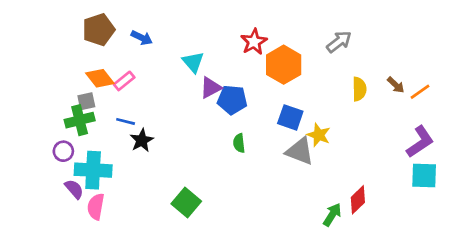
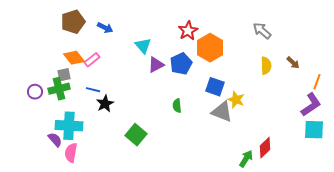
gray arrow: (339, 42) -> (262, 31), moved, turned -102
orange line: (420, 92) -> (317, 82), moved, turned -35
blue pentagon: (232, 100) -> (181, 64), moved, turned -30
purple circle: (63, 151) -> (35, 92), moved
green square: (186, 203) -> (136, 135), moved

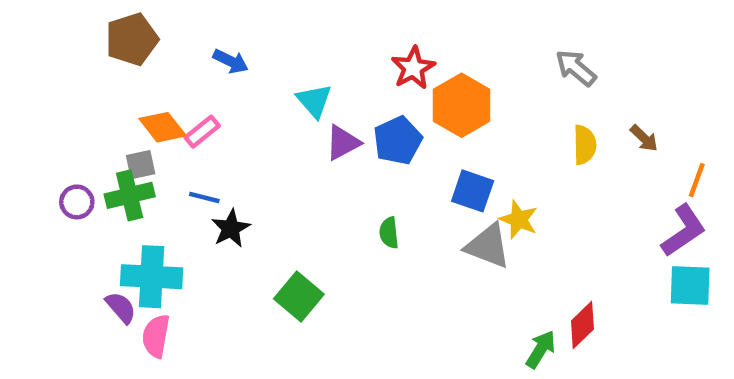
brown pentagon: (73, 22) -> (132, 39), moved

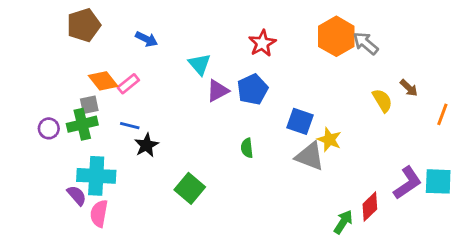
orange hexagon: (462, 105) -> (336, 36), moved
yellow semicircle: (585, 145) -> (382, 100), moved, turned -30
purple L-shape: (684, 231) -> (407, 183), moved

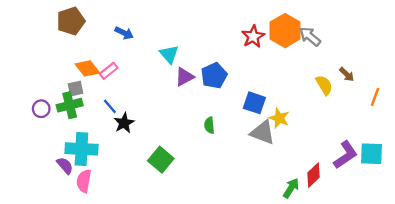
red star: (262, 43) -> (253, 36), moved
blue line: (130, 126) -> (110, 106), turned 35

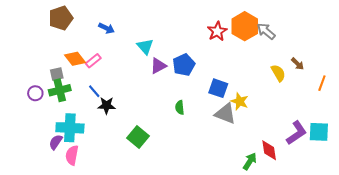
gray square: (76, 89) -> (57, 74), moved
black star: (124, 123) -> (106, 105), turned 30
purple semicircle: (65, 166) -> (56, 142), turned -105
red diamond: (314, 175) -> (269, 150), turned -55

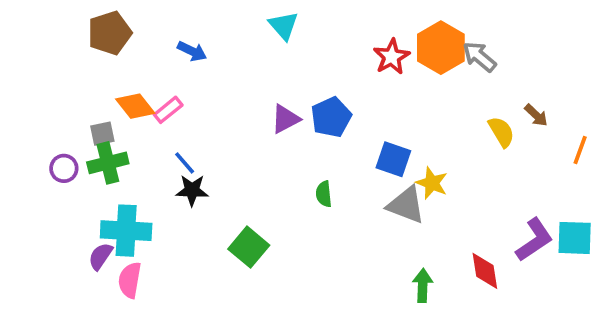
cyan triangle: (145, 47) -> (284, 26), moved
blue line: (94, 91) -> (185, 163), moved
green arrow: (250, 161) -> (423, 286), moved, turned -30

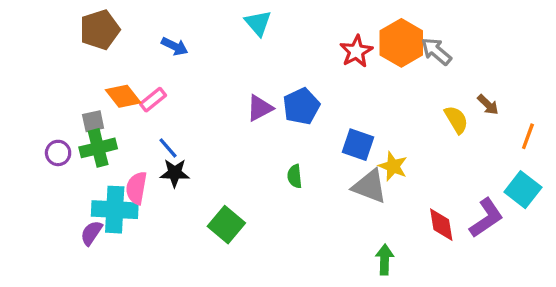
cyan square: (575, 238) -> (523, 190), moved, turned 36
red diamond: (485, 271) -> (441, 225), moved
pink semicircle: (130, 280) -> (136, 188), moved

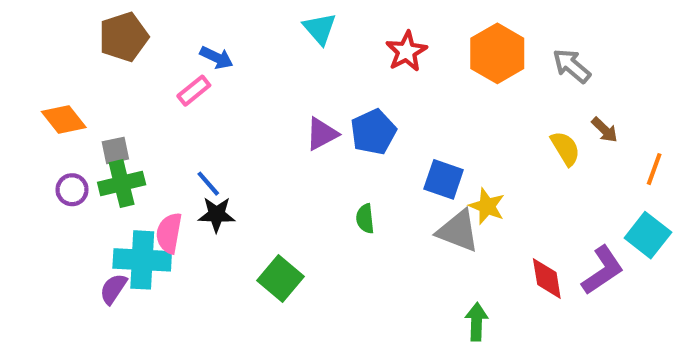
red star: (356, 51) -> (406, 51), moved
gray arrow: (436, 51) -> (572, 66), moved
orange diamond: (123, 96) -> (64, 120), moved
pink rectangle: (153, 100) -> (194, 91), moved

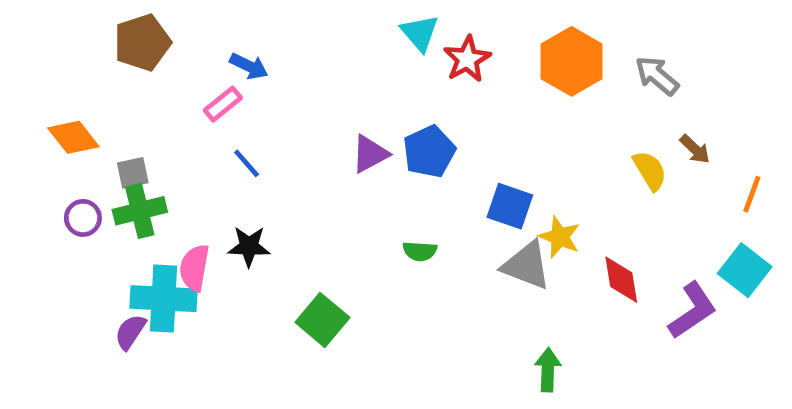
cyan triangle: (320, 29) -> (420, 33), moved
blue line: (208, 184) -> (247, 163), moved
green semicircle: (365, 219) -> (420, 251), turned -80
red diamond: (547, 278) -> (621, 280), moved

